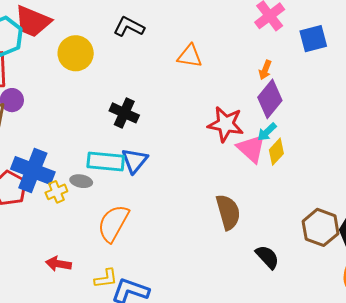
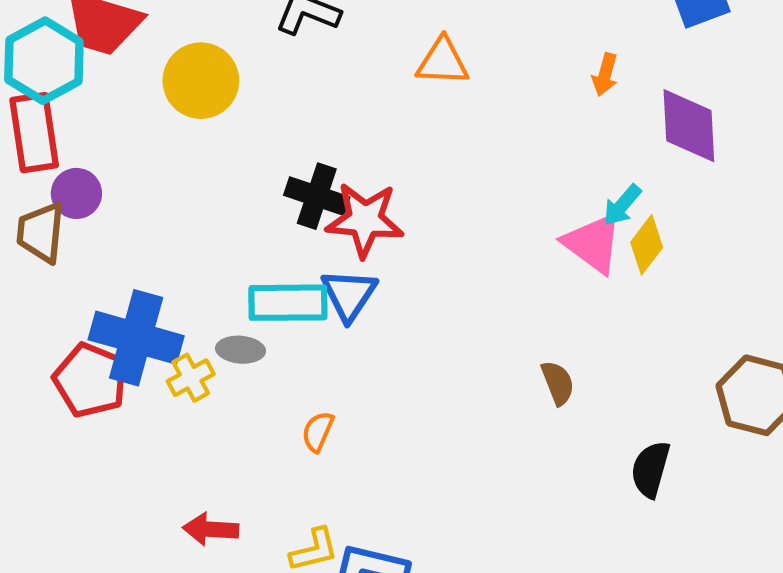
purple diamond: (270, 99) -> (689, 126), moved, turned -36
red star: (226, 124) -> (365, 220), moved
brown semicircle: (228, 212) -> (558, 383), size x0.6
orange semicircle: (113, 223) -> (318, 432), size x0.5
black semicircle: (267, 257) -> (650, 469), turned -116

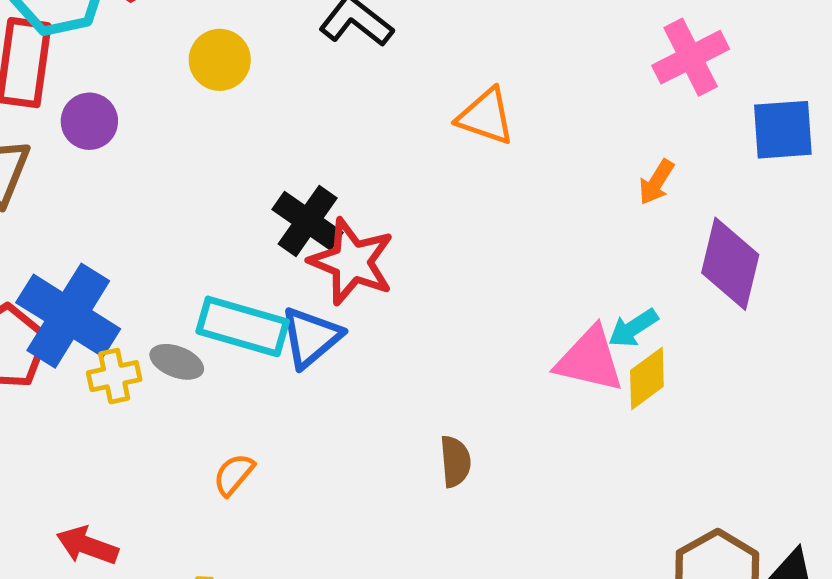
yellow circle: (201, 81) -> (220, 60), size x0.7
purple circle: (76, 193) -> (89, 121), moved
pink triangle: (593, 243) -> (590, 360), turned -40
brown semicircle: (558, 383) -> (455, 461), moved

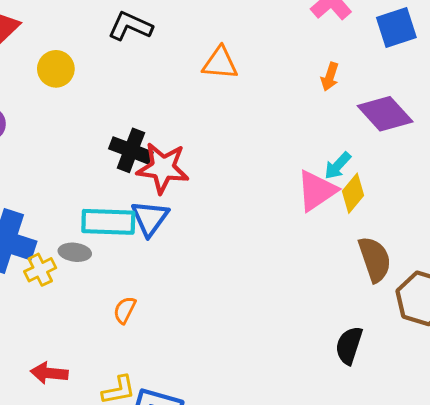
purple diamond: (730, 264) -> (385, 114), turned -42
pink triangle: (590, 360) -> (317, 191), turned -33
brown semicircle: (455, 461) -> (375, 259), moved, size x1.5

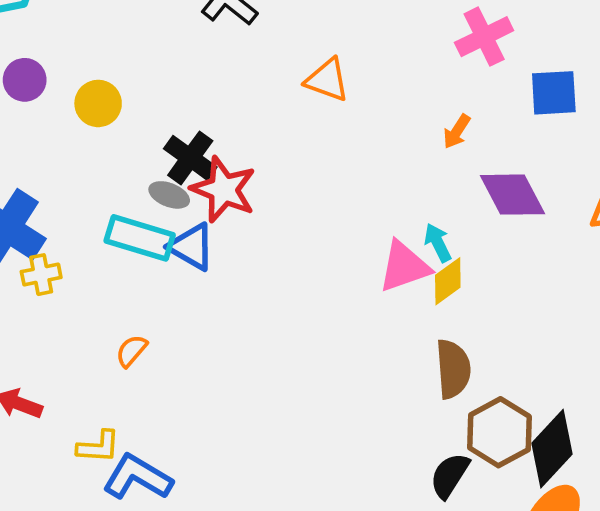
yellow circle: (56, 69) -> (98, 103), moved
cyan arrow: (338, 166) -> (438, 243), turned 96
blue triangle: (150, 218) -> (192, 247), turned -51
gray ellipse: (75, 252) -> (169, 195), moved
black semicircle: (349, 345) -> (450, 475), moved

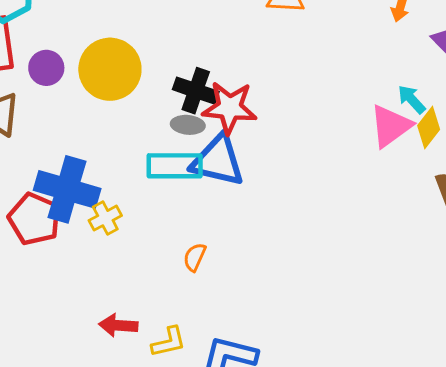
yellow circle: (98, 103) -> (110, 69), size x1.6
blue triangle: (192, 247) -> (218, 161), size x1.4
yellow L-shape: (98, 447) -> (169, 342), moved

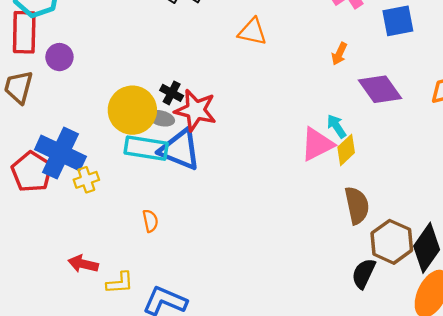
yellow circle: (110, 69) -> (132, 110), moved
black cross: (196, 91) -> (172, 93), size x0.7
orange semicircle: (195, 257) -> (150, 221), turned 135

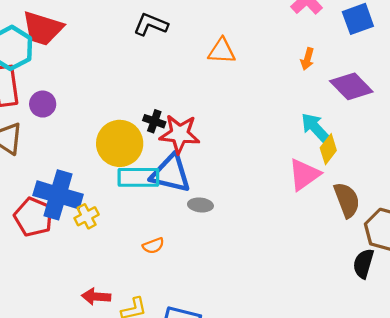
gray ellipse: (161, 118) -> (200, 205), moved
cyan arrow: (337, 126) -> (316, 128), size x1.4
pink triangle: (317, 144) -> (304, 175), moved
orange semicircle: (150, 221) -> (153, 246), turned 90

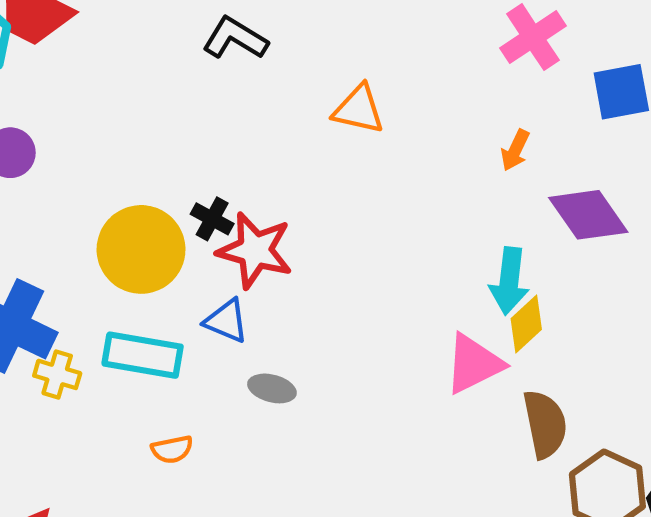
cyan arrow: (316, 128) -> (509, 281), turned -140
blue triangle: (171, 174) -> (226, 321), size x0.6
cyan rectangle: (138, 177) -> (143, 355), moved
yellow cross: (87, 216) -> (57, 374), turned 35

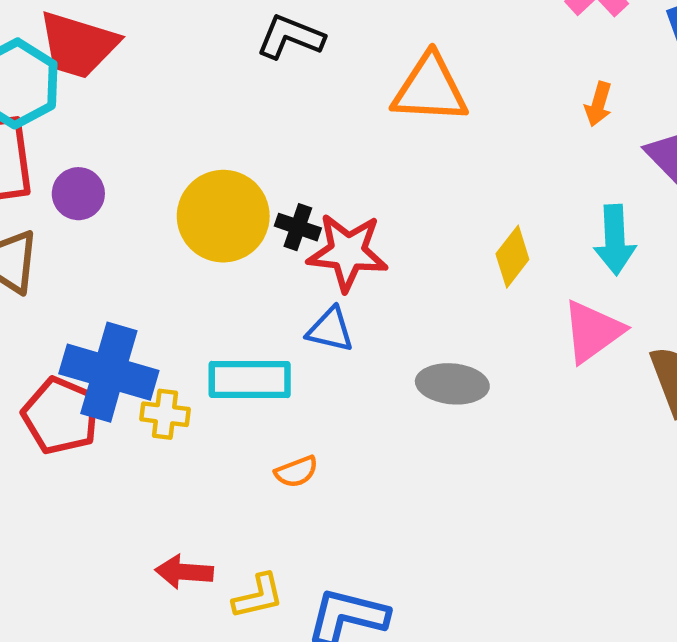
orange triangle: (359, 109) -> (430, 89), size x1.4
yellow circle: (141, 249) -> (223, 216), moved
yellow diamond: (526, 324) -> (512, 257), moved
gray ellipse: (272, 388) -> (452, 384), moved, size x1.4

